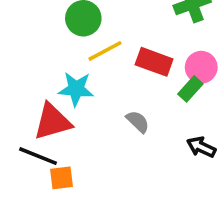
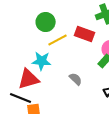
red rectangle: (154, 62) -> (85, 34), moved

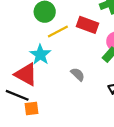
cyan star: (42, 61) -> (40, 55), turned 30
red triangle: (29, 79) -> (26, 74), turned 45

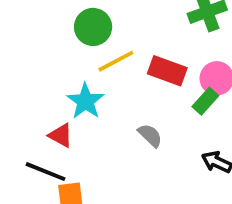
red rectangle: (88, 25) -> (167, 71), moved
red triangle: (26, 74) -> (61, 135), size x0.6

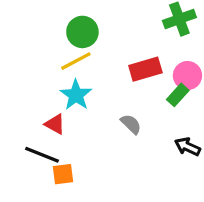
yellow line: (116, 61) -> (76, 61), moved
red rectangle: (167, 71) -> (145, 69), turned -36

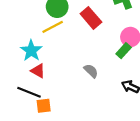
red rectangle: (145, 69) -> (91, 18), moved, turned 65
cyan star: (76, 95) -> (31, 51), moved

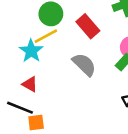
cyan star: (31, 51) -> (31, 51), moved
gray semicircle: (91, 71) -> (84, 65), moved, size x1.5

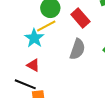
gray semicircle: (84, 65) -> (77, 49), turned 65

